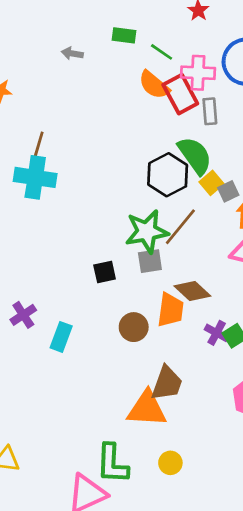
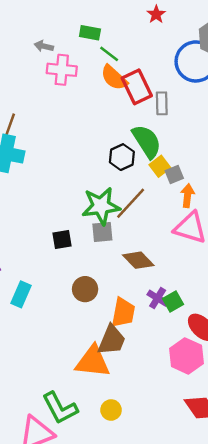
green line: (162, 52) -> (109, 54), moved
pink cross: (198, 73) -> (62, 70), moved
black hexagon: (168, 175) -> (122, 157), size x0.7
orange trapezoid: (171, 310) -> (123, 313), moved
green L-shape: (112, 464) -> (60, 408), turned -33

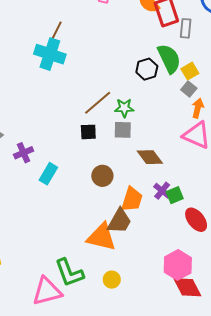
yellow square: (160, 166) -> (190, 71), moved
gray square: (174, 174) -> (189, 89), turned -35
brown line: (131, 203) -> (98, 103), moved
green star: (101, 206) -> (124, 108), size x0.6
pink hexagon: (187, 356) -> (178, 265), moved

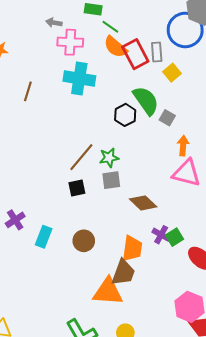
gray rectangle: (186, 28) -> (157, 52), moved
cyan cross: (50, 54) -> (79, 78), moved
yellow square: (190, 71) -> (172, 73), moved
gray square: (189, 89) -> (167, 118), moved
brown circle: (102, 176) -> (84, 241), moved

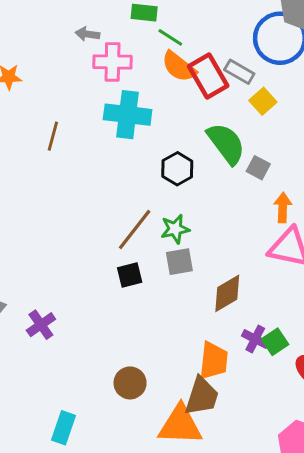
gray rectangle: (157, 52) -> (239, 72), turned -54
black hexagon: (125, 115) -> (177, 169), moved
brown diamond: (143, 203) -> (227, 293), turned -72
cyan rectangle: (44, 237) -> (63, 428), moved
brown circle: (84, 241) -> (130, 383), moved

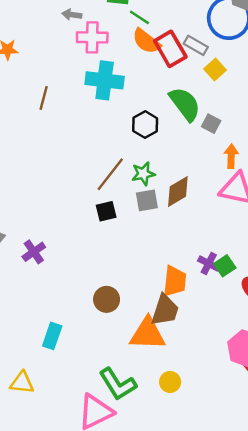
brown diamond: (227, 293) -> (178, 191), moved

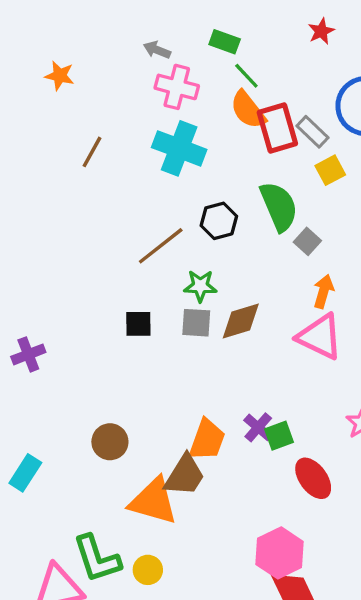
brown line: (110, 174) -> (161, 246), moved
yellow circle: (170, 382) -> (148, 570), moved

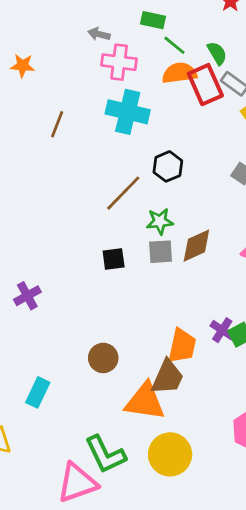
orange semicircle: (248, 110) -> (179, 73), turned 128
green semicircle: (279, 206) -> (217, 53), moved, size x0.6
yellow circle: (148, 570) -> (170, 454), moved, size x1.8

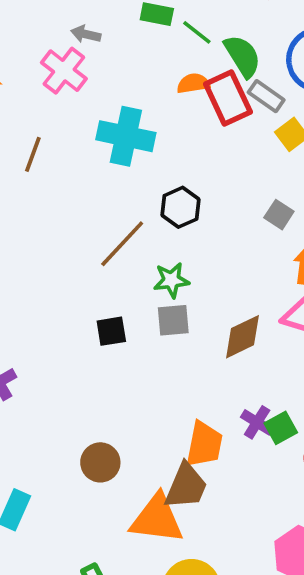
green line: (174, 45) -> (197, 32), moved
green semicircle: (217, 53) -> (242, 56), size x1.4
pink cross: (119, 62) -> (64, 71), moved, turned 32
orange semicircle: (179, 73) -> (193, 83), size x0.7
brown diamond: (196, 246) -> (242, 337), moved

